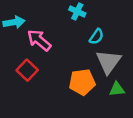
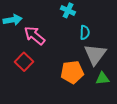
cyan semicircle: (96, 37) -> (85, 32), turned -32

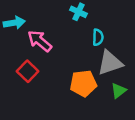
gray triangle: (95, 54) -> (110, 63), turned 35
green triangle: (102, 78) -> (118, 91), turned -32

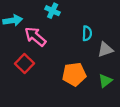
cyan cross: (78, 12) -> (53, 11), moved
gray triangle: (110, 63) -> (105, 49), moved, size x0.7

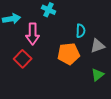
pink arrow: (35, 37) -> (33, 34), turned -130
orange pentagon: (74, 74) -> (69, 54), moved

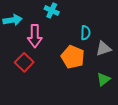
orange pentagon: (69, 54) -> (73, 57), turned 30

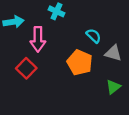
cyan semicircle: (85, 33) -> (94, 36), turned -48
gray triangle: (103, 49) -> (113, 53), turned 35

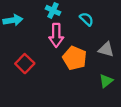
cyan semicircle: (94, 36) -> (87, 19), moved
pink arrow: (38, 39) -> (56, 35), moved

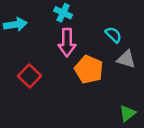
cyan semicircle: (87, 19) -> (113, 35), moved
green triangle: (106, 81) -> (128, 113), moved

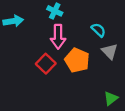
gray triangle: (126, 59) -> (110, 51), turned 30
red square: (30, 76) -> (46, 64), moved

